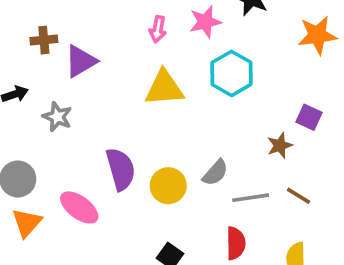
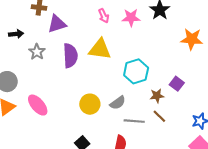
pink arrow: (158, 29) -> (104, 16), turned -48
cyan hexagon: (232, 73) -> (136, 71), moved
purple semicircle: (121, 169) -> (70, 56), moved
brown line: (298, 196) -> (159, 116), moved

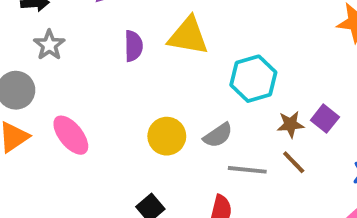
gray star: (37, 52) -> (49, 45), moved
purple semicircle: (70, 56) -> (133, 46), size x0.7
purple square: (177, 84) -> (325, 119), moved

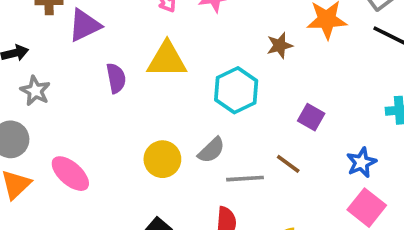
brown star: (291, 124) -> (280, 45), moved

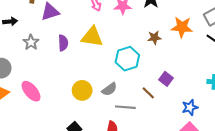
gray star: (35, 91) -> (31, 42), moved
brown line: (288, 164) -> (148, 93), moved

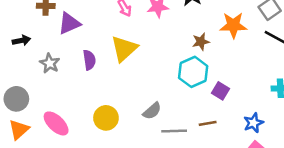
yellow triangle: (92, 37) -> (124, 49), turned -45
cyan hexagon: (127, 59) -> (193, 72), moved
yellow circle: (82, 90) -> (106, 118), moved
brown line: (148, 93) -> (208, 123), moved, turned -48

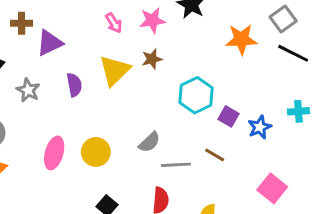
brown star: (201, 42) -> (152, 59), moved
pink ellipse: (56, 123) -> (54, 153), moved, turned 64
brown line: (208, 123) -> (215, 155), turned 42
blue star: (253, 123) -> (260, 127), moved

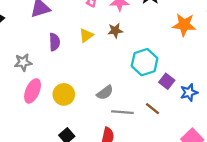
yellow triangle: (115, 70) -> (86, 35), size x0.6
gray star: (28, 90) -> (23, 62), moved, turned 30

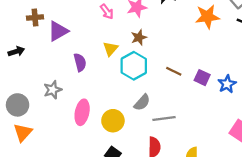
cyan hexagon: (145, 62) -> (134, 66), moved
pink ellipse: (33, 91) -> (82, 112), moved
yellow circle: (64, 94) -> (113, 121), moved
brown line: (152, 109) -> (174, 71), moved

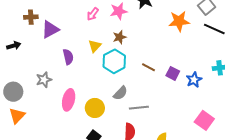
pink arrow: (107, 12) -> (93, 14), turned 72

